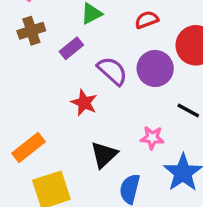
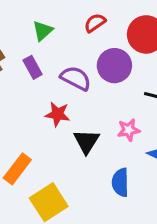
purple rectangle: (71, 48) -> (33, 67), turned -65
black triangle: (104, 155) -> (86, 141), moved

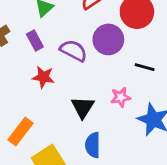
red star: (57, 114) -> (43, 77), moved
blue semicircle: (120, 182) -> (93, 145), moved

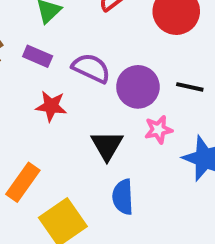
purple circle: (108, 39) -> (138, 87), moved
purple rectangle: (35, 41) -> (38, 56), turned -36

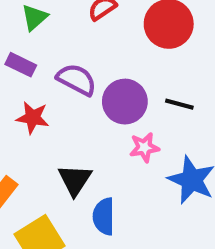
black triangle: (107, 145) -> (75, 180), moved

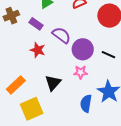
pink star: (144, 147) -> (81, 72), moved
blue semicircle: (104, 216) -> (86, 104), moved

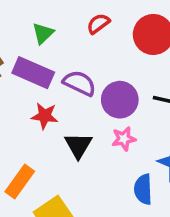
purple rectangle: (36, 24) -> (33, 73), size x1.6
black triangle: (53, 83) -> (78, 145), moved

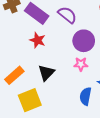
purple semicircle: (79, 83) -> (67, 15), moved
black triangle: (78, 145) -> (46, 73), moved

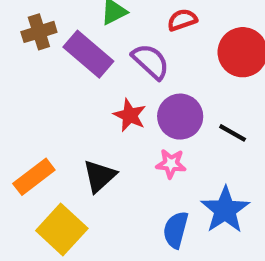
red star: (38, 40) -> (130, 115), moved
yellow square: (30, 100) -> (62, 229), turned -30

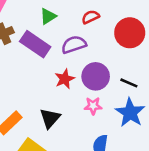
purple semicircle: (151, 61) -> (74, 45), turned -55
red star: (130, 115) -> (65, 79), turned 30
blue star: (225, 210) -> (130, 113), moved

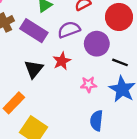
purple circle: (96, 76) -> (97, 44), moved
black triangle: (50, 118) -> (34, 69), moved

